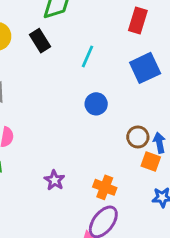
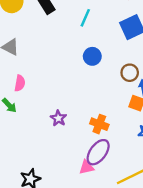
brown circle: (138, 137) -> (130, 73), moved

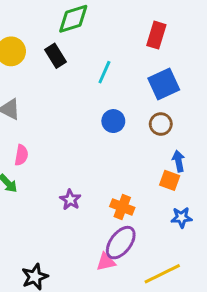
brown circle: (130, 73) -> (161, 124), moved

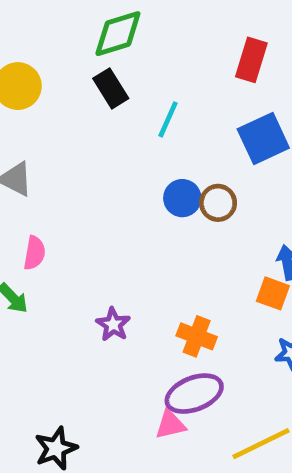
black rectangle: (56, 56) -> (111, 88), moved
brown circle: (161, 124) -> (218, 203), moved
purple ellipse: (121, 243) -> (194, 394), turned 32

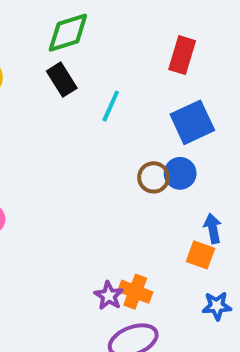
blue circle: (182, 198) -> (180, 173), moved
purple star: (113, 324) -> (109, 296), moved

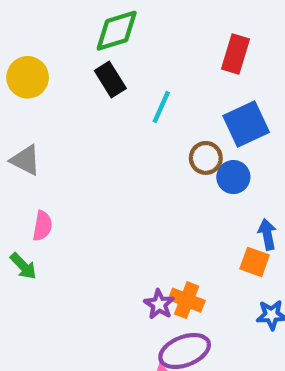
brown circle: (154, 177) -> (206, 158), moved

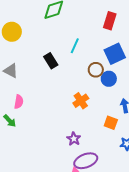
black rectangle: (110, 79) -> (51, 61), moved
orange square: (255, 262) -> (111, 123), moved
orange cross: (187, 300) -> (81, 101), moved, turned 35

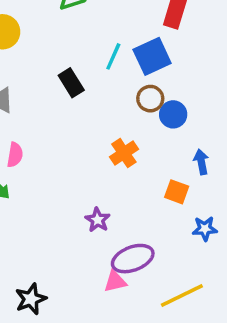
blue square: (115, 54) -> (152, 56), moved
purple star: (74, 139) -> (98, 220), moved

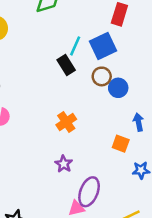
black rectangle: (71, 83) -> (66, 65), moved
orange cross: (124, 153) -> (66, 122), moved
purple ellipse: (133, 259) -> (89, 192), turned -48

